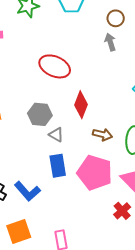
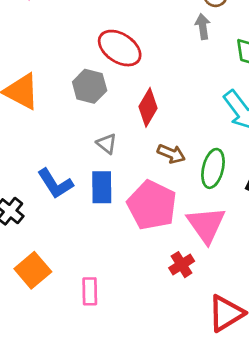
gray hexagon: (40, 114) -> (90, 86), moved
blue L-shape: (27, 191) -> (55, 184), moved
orange square: (19, 231) -> (33, 270), turned -30

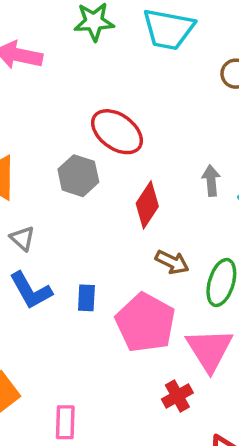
gray arrow: (203, 26) -> (211, 181), moved
gray triangle: (107, 144) -> (22, 238), moved
blue rectangle: (102, 187) -> (86, 298), size x0.7

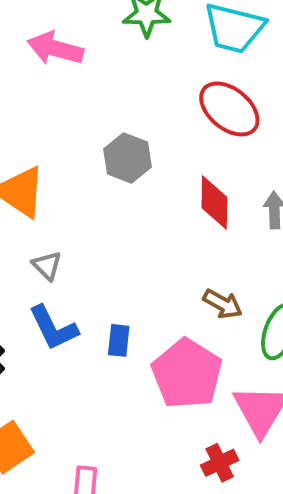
red ellipse: (117, 132) -> (229, 109), moved
gray hexagon: (78, 176) -> (128, 158), moved
red diamond: (147, 205) -> (214, 203), moved, turned -36

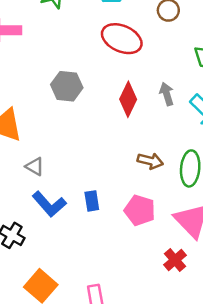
red diamond: (214, 203) -> (128, 99), turned 40
pink pentagon: (187, 374) -> (140, 210), size x0.7

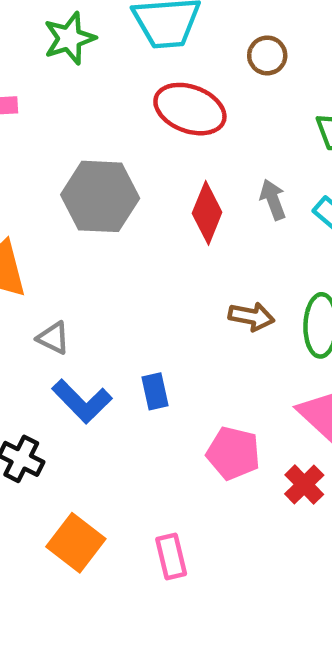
gray hexagon: (67, 86) -> (100, 196), size x1.4
pink pentagon: (140, 210) -> (233, 453), moved

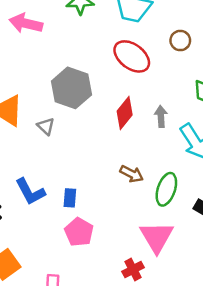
gray triangle: (53, 338) -> (46, 126), moved
pink pentagon: (233, 453) -> (79, 232), moved

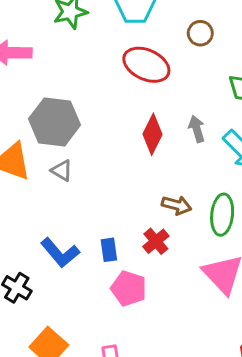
gray hexagon: (71, 88) -> (55, 122), moved
red cross: (133, 269) -> (156, 241), moved

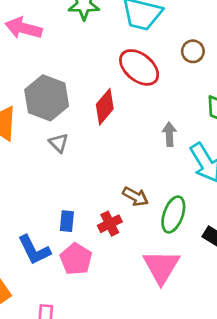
red diamond: (152, 134) -> (105, 107), moved
gray triangle: (62, 171) -> (59, 143), moved
blue L-shape: (60, 253) -> (34, 250), moved

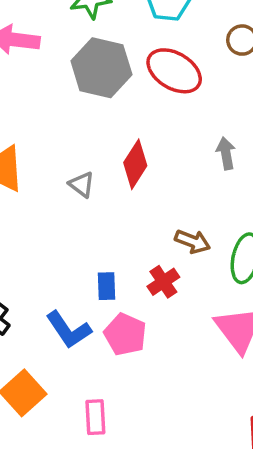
gray hexagon: (47, 98) -> (101, 68), moved
red diamond: (105, 107) -> (135, 164), moved

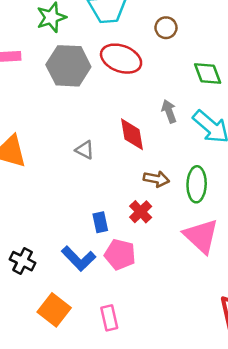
red diamond: (135, 164) -> (132, 134), moved, turned -32
gray triangle: (82, 185) -> (85, 150), moved

